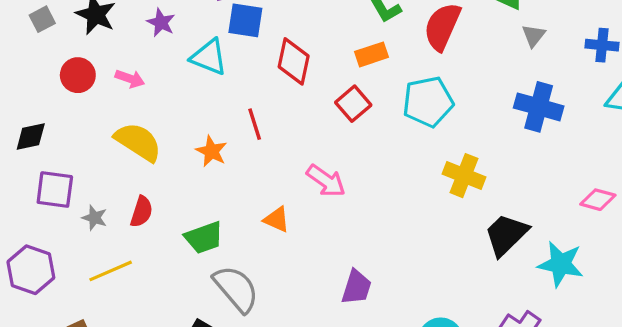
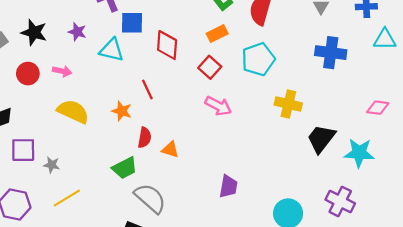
pink arrow: (326, 181) -> (218, 106), moved
red semicircle: (142, 212) -> (145, 138), moved

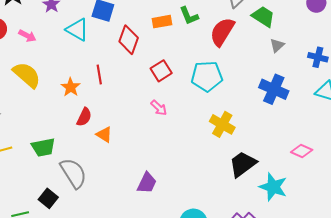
orange rectangle: (217, 34) -> (162, 22), moved
pink arrow: (218, 106) -> (159, 108), size x0.7
green trapezoid: (125, 168) -> (43, 147), moved

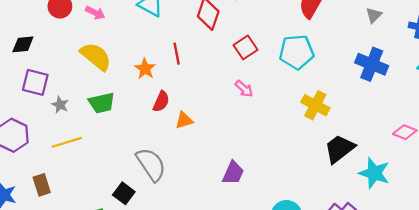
orange triangle: (104, 135) -> (184, 120), turned -48
green trapezoid: (43, 147) -> (102, 103), moved

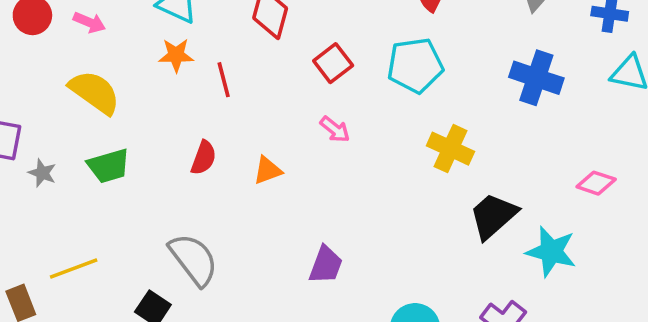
orange star: (145, 69) -> (176, 55), moved, turned -30
orange triangle: (184, 120) -> (268, 170), moved
yellow line: (67, 142) -> (74, 269), moved

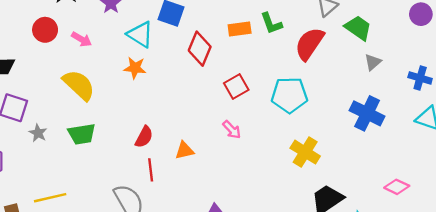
red line: (224, 80) -> (151, 170), moved

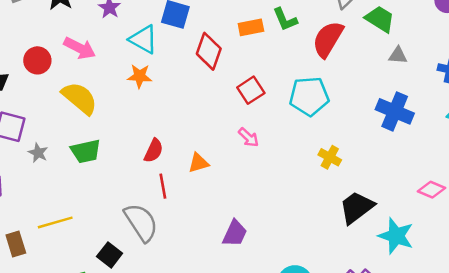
red circle: (45, 30) -> (37, 60), moved
pink arrow: (81, 39) -> (80, 48), size x1.4
gray triangle: (373, 62) -> (398, 55), turned 48
yellow cross: (305, 152) -> (330, 157), size x0.7

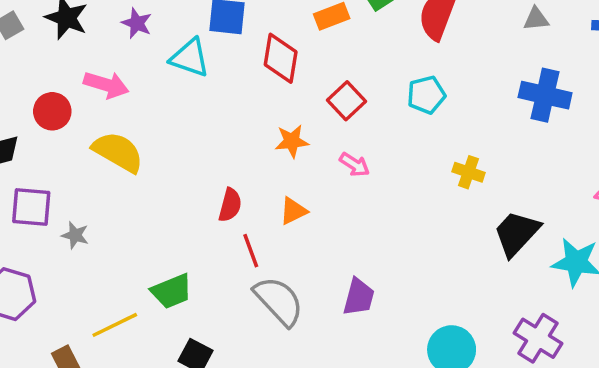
orange star: (140, 76) -> (292, 141), moved
cyan pentagon: (309, 96) -> (426, 95), size x0.7
green trapezoid: (86, 151) -> (172, 291), moved
gray semicircle: (141, 222) -> (279, 301), moved

